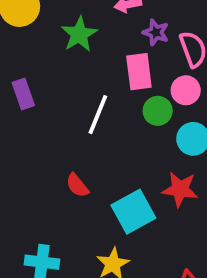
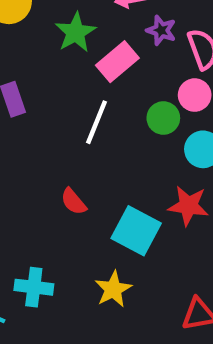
pink rectangle: (139, 72) -> (117, 62), moved, turned 57
cyan square: (133, 212) -> (136, 231), turned -33

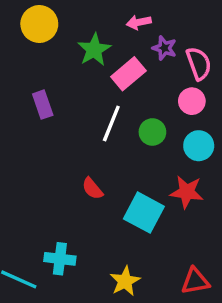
green circle: (163, 118) -> (152, 132), moved
yellow star: (113, 289) -> (125, 281), moved

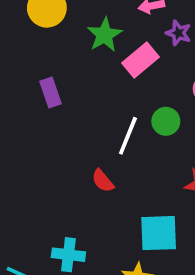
white line: (111, 123) -> (128, 136), moved
cyan square: (144, 213) -> (159, 233), moved, turned -30

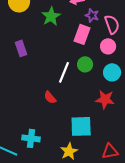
pink rectangle: (141, 60) -> (82, 34), moved, turned -30

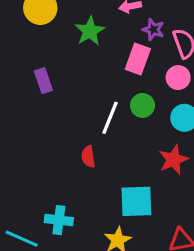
red semicircle: (50, 97) -> (88, 157), turned 32
red star: (105, 99) -> (173, 160), turned -30

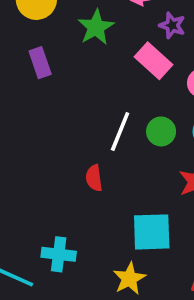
pink rectangle: (138, 59) -> (154, 61), turned -68
purple rectangle: (43, 81) -> (40, 63), moved
green circle: (142, 105) -> (161, 131), moved

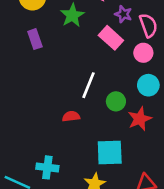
green circle: (161, 131) -> (116, 101), moved
red semicircle: (94, 178) -> (71, 116), turned 91

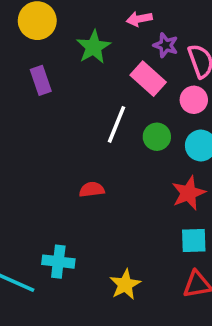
white line: (89, 85) -> (116, 124), moved
green circle: (116, 101) -> (157, 137), moved
cyan square: (110, 152) -> (194, 241), moved, size x0.7

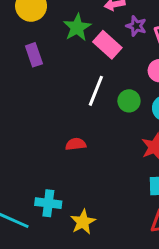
pink rectangle: (148, 79) -> (107, 45), moved
yellow star: (125, 284) -> (83, 222), moved

